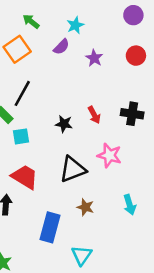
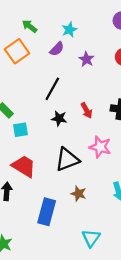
black line: (22, 93) -> (52, 89), moved
cyan triangle: (82, 255) -> (91, 238), moved

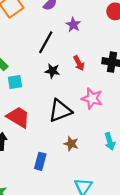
purple star: (86, 59) -> (73, 25), moved
blue rectangle: (47, 212) -> (40, 161), size x0.7

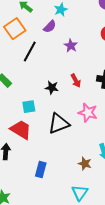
black line: (46, 42) -> (30, 52), moved
cyan square: (15, 82) -> (29, 107), moved
brown star: (71, 144) -> (85, 164), moved

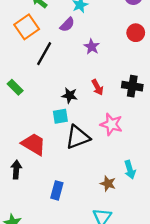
cyan square: (29, 107) -> (60, 116), moved

